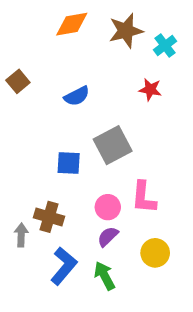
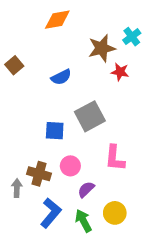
brown star: (126, 31) -> (102, 48), moved
pink circle: (108, 207) -> (70, 166), moved
yellow circle: (155, 253) -> (115, 213), moved

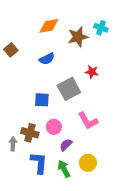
orange diamond: (57, 20) -> (49, 26), moved
cyan cross: (132, 37) -> (101, 28), turned -32
red star: (120, 72) -> (92, 72), moved
pink L-shape: (115, 158) -> (88, 121), turned -35
blue L-shape: (51, 213) -> (39, 163), turned -35

